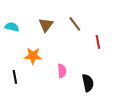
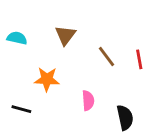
brown line: (75, 24) -> (107, 57), moved
black line: (15, 77) -> (21, 109), turned -64

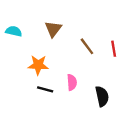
black line: (21, 109) -> (45, 89), moved

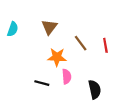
cyan semicircle: (14, 31) -> (13, 29), turned 96
orange star: (38, 65) -> (57, 57), moved

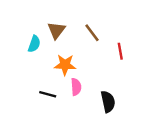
cyan semicircle: (13, 29) -> (34, 44), moved
brown line: (81, 43) -> (92, 33), moved

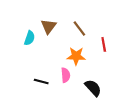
orange star: (65, 65) -> (76, 56), moved
black semicircle: (108, 102) -> (93, 88), turned -30

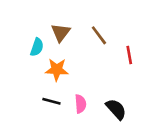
orange star: (76, 56) -> (57, 70), moved
pink semicircle: (66, 75) -> (80, 104), moved

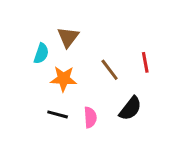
brown line: (99, 35) -> (110, 70), moved
black semicircle: (116, 109) -> (130, 108), moved, turned 80

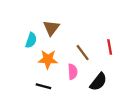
pink semicircle: (90, 117) -> (73, 72), moved

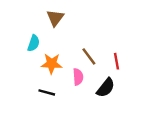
brown triangle: (51, 28) -> (55, 18), moved
red line: (110, 47) -> (117, 61), moved

